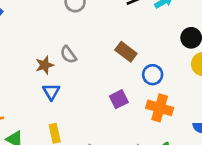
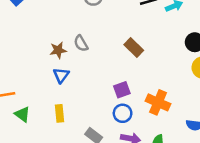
blue circle: (153, 75) -> (123, 113), moved

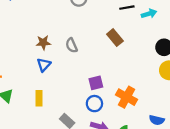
gray semicircle: (81, 43) -> (72, 45), moved
brown rectangle: (134, 47) -> (115, 38), moved

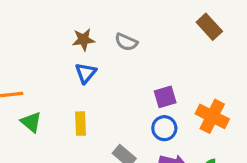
brown rectangle: (115, 38) -> (209, 27), moved
gray semicircle: (72, 45) -> (126, 42), turned -40

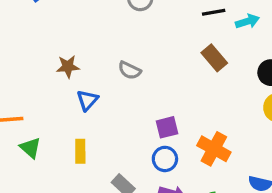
brown star: (84, 40) -> (68, 67), moved

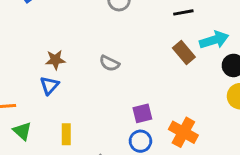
cyan arrow: (247, 21) -> (214, 40), moved, size x1.4
blue triangle: (87, 100) -> (49, 85), moved

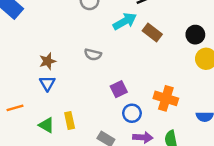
cyan arrow: (214, 40) -> (125, 21), moved
purple square: (142, 113) -> (119, 89), moved
green triangle: (22, 131) -> (46, 125), moved

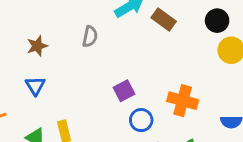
gray semicircle: (93, 55) -> (90, 36), moved, turned -91
brown star: (48, 61) -> (37, 46), moved

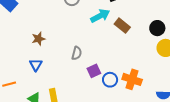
gray semicircle: (90, 36) -> (77, 53), moved
blue circle: (141, 120) -> (110, 80), moved

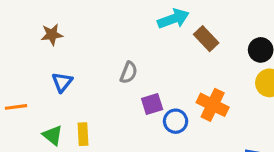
brown star: (38, 39) -> (52, 35), moved
orange cross: (132, 79) -> (213, 105), moved

